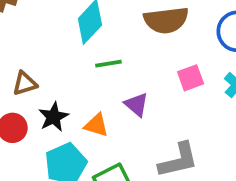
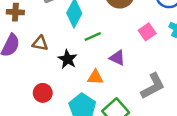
brown triangle: (25, 83) -> (40, 43), moved, turned 42
black star: (54, 117) -> (68, 59), moved

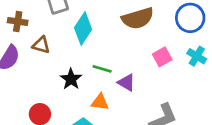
green line: (93, 37) -> (102, 69), moved, turned 35
brown triangle: (40, 43) -> (41, 45), moved

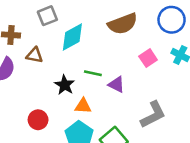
cyan diamond: (83, 29) -> (72, 37), turned 32
orange triangle: (100, 102) -> (83, 106), moved

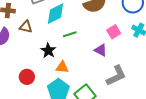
green line: (93, 73) -> (70, 34), moved, turned -32
purple triangle: (117, 84) -> (101, 50), moved

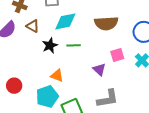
black star: (48, 51) -> (50, 45), moved
red circle: (27, 77) -> (14, 86), moved

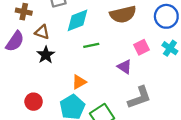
black star: (50, 45) -> (46, 55), moved
orange triangle: (57, 76) -> (79, 82), turned -40

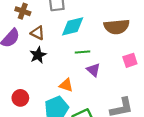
purple triangle: (124, 67) -> (93, 70), moved
orange triangle: (79, 82) -> (66, 85), turned 40

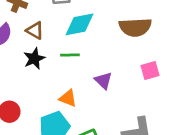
green line: (83, 52) -> (70, 55), moved

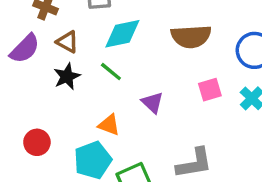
green line: (70, 55) -> (111, 72), turned 42

